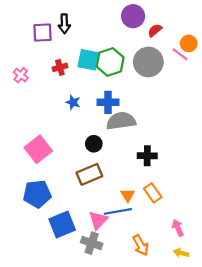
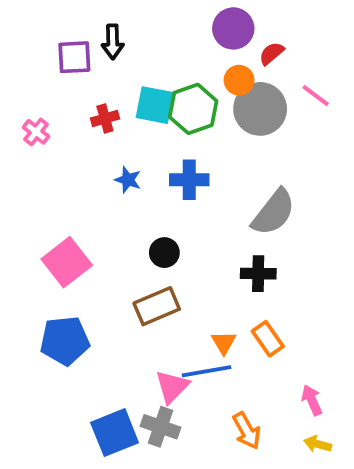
orange circle: (189, 43) -> (239, 80), moved
gray semicircle: (121, 121) -> (274, 212), moved, turned 136
blue square: (62, 224) -> (115, 433), moved

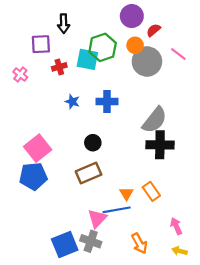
purple square: (74, 57) -> (41, 44), moved
green hexagon: (193, 109) -> (103, 47), moved
black cross: (258, 274) -> (160, 145), moved, size x1.4
blue pentagon: (65, 341) -> (33, 176), moved

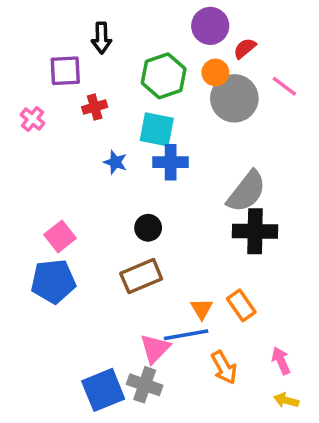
cyan square: (87, 59) -> (157, 129), moved
pink square: (38, 148) -> (60, 236), size x0.7
orange arrow: (139, 243) -> (224, 368), moved

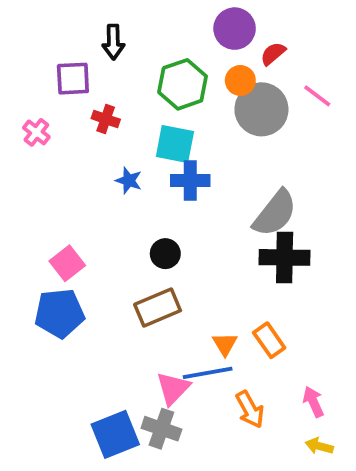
red cross: (95, 107) -> (106, 119), turned 35

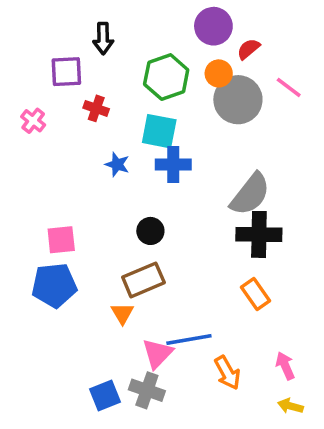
pink square: (67, 263) -> (61, 240), turned 32
orange rectangle: (269, 340) -> (255, 294), moved
orange triangle: (225, 344) -> (122, 313), moved
blue square: (115, 434) -> (105, 396), size x0.7

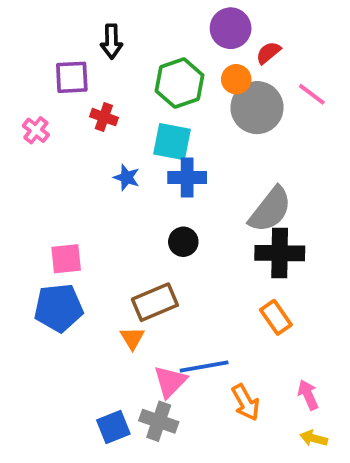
black circle: (150, 231) -> (183, 242), moved

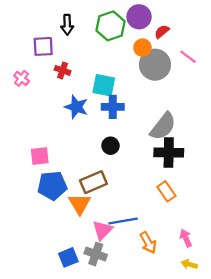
green hexagon: (180, 83) -> (111, 26), moved
blue star: (127, 177) -> (76, 107), size x1.5
blue pentagon: (59, 308) -> (52, 186), moved
orange triangle: (132, 338) -> (80, 204), size x1.5

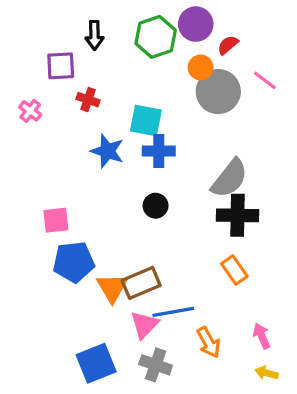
brown rectangle: (93, 182) -> (141, 283), moved
gray cross: (96, 254) -> (156, 365), moved
blue square: (68, 257) -> (96, 363), size x1.4

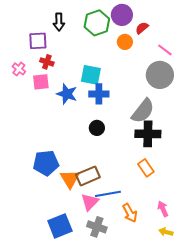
gray circle: (218, 92) -> (160, 75), moved
red cross: (88, 100) -> (47, 62), moved
pink square: (56, 220) -> (41, 82), moved

